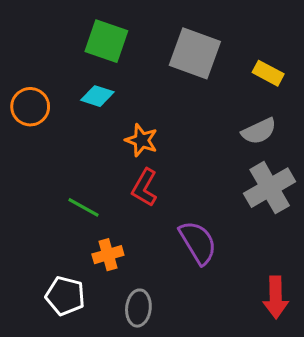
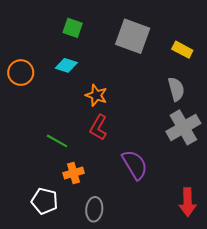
green square: (106, 41) -> (73, 28), size x0.7
gray semicircle: (259, 131) -> (176, 89), turned -80

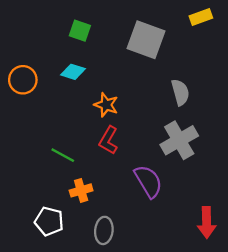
yellow rectangle: (182, 50) -> (201, 17), moved, turned -48
gray semicircle: (176, 89) -> (180, 92), moved
gray cross: (183, 127) -> (179, 140), moved

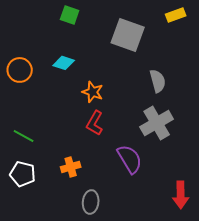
green square: (80, 31) -> (70, 15), moved
green line: (63, 155) -> (24, 136), moved
white pentagon: (49, 221) -> (23, 174), moved

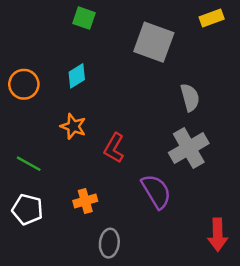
cyan diamond: (64, 63) -> (77, 76), turned -50
orange star: (93, 92) -> (73, 126), moved

